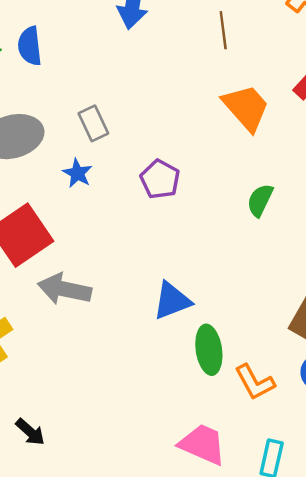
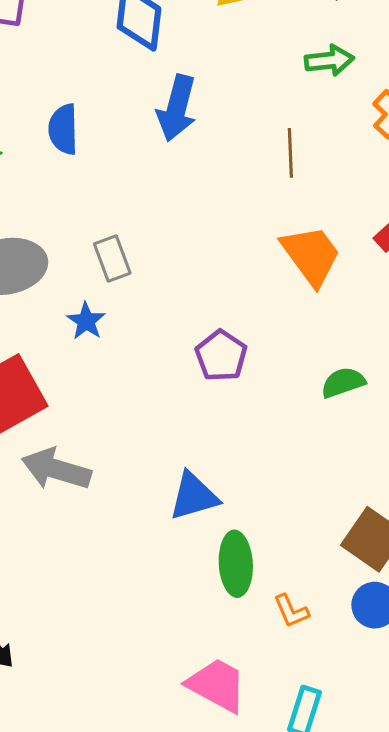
blue semicircle: (30, 46) -> (63, 129), moved
purple pentagon: (160, 179) -> (221, 356), moved
green semicircle: (260, 200) -> (343, 383), moved, turned 40
orange L-shape: (255, 382) -> (291, 611), size x0.7

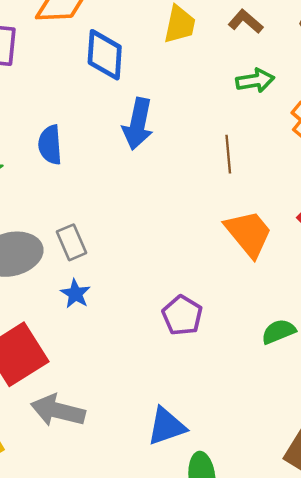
gray rectangle: (112, 258) -> (72, 242), moved

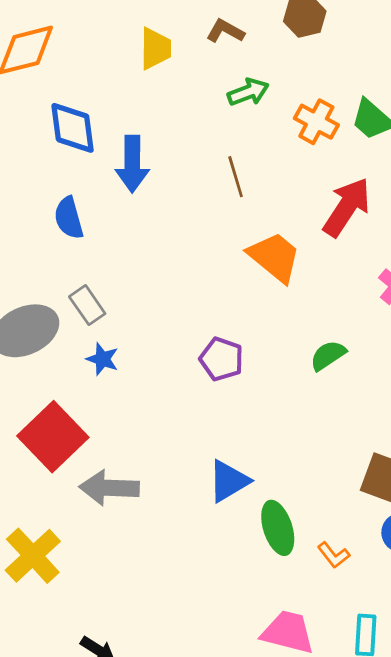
blue diamond: (105, 55) -> (73, 128), moved
blue semicircle: (50, 145) -> (69, 218), moved

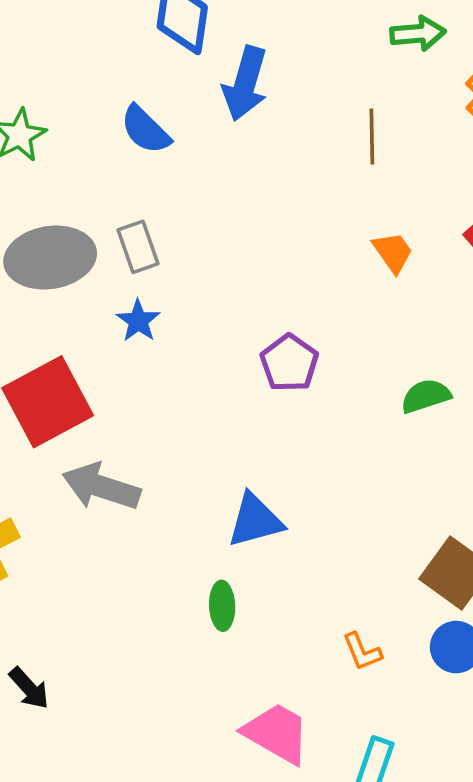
blue semicircle: (69, 218) -> (145, 130), turned -45
orange trapezoid: (275, 257) -> (393, 252), size x0.6
green ellipse: (278, 528) -> (222, 606), moved, size x0.7

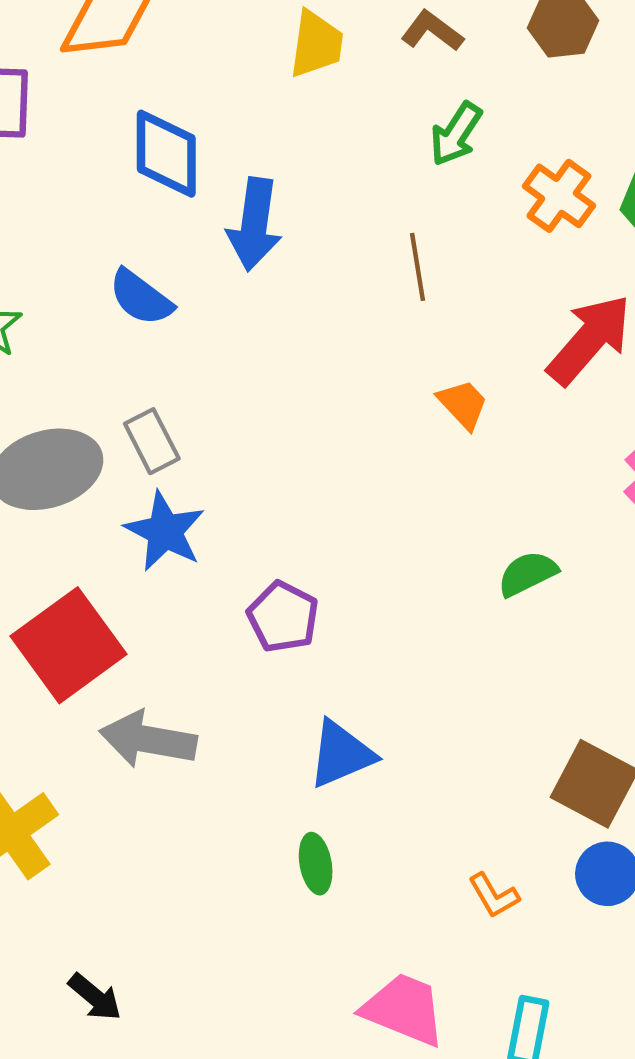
green arrow: (418, 34) -> (456, 134), turned 136
blue star: (138, 321) -> (165, 531), size x1.5
purple pentagon: (289, 363) -> (283, 617), moved

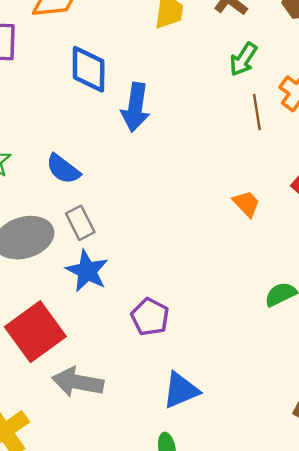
brown line: (418, 267) -> (257, 112), moved
blue semicircle: (141, 297) -> (63, 169), moved

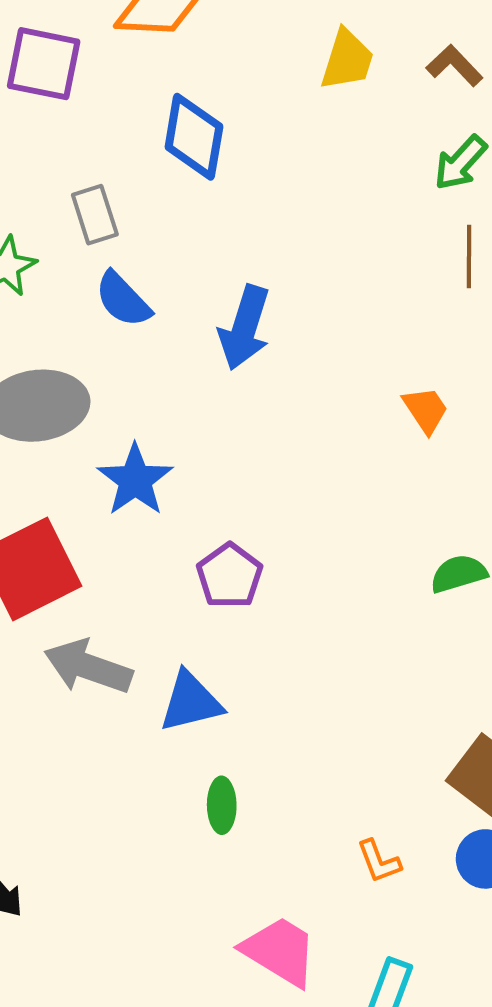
blue arrow: (135, 107) -> (245, 328), moved
gray rectangle: (80, 223) -> (95, 215), moved
blue triangle: (181, 390) -> (191, 702), moved

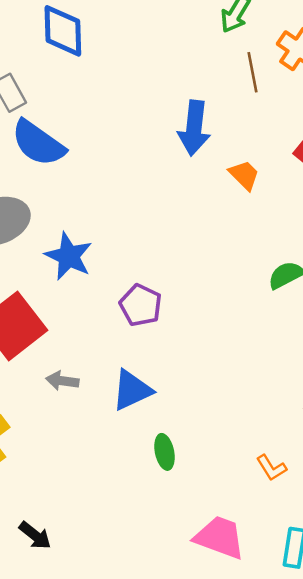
blue semicircle: (123, 299) -> (38, 143), size x1.4
blue arrow: (245, 328) -> (194, 128), moved
gray arrow: (88, 667) -> (62, 381), size x0.6

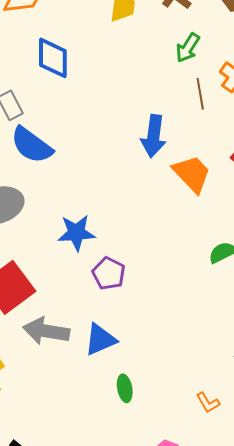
orange trapezoid: (244, 175) -> (192, 174), size x1.6
blue star: (69, 256) -> (76, 233), moved, turned -30
gray arrow: (62, 381) -> (46, 331), size x1.8

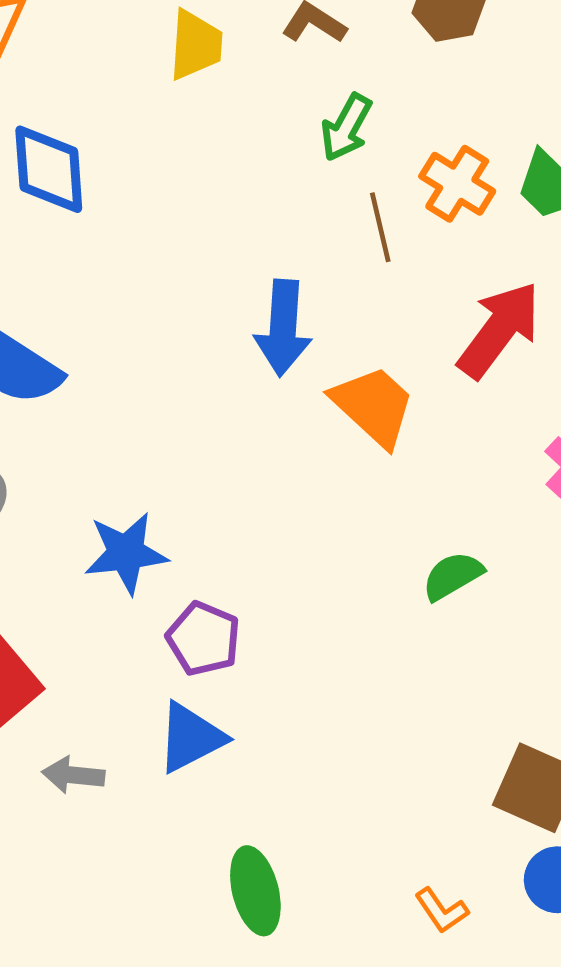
gray arrow: (46, 331) -> (73, 775), size x0.6
blue triangle: (100, 340) -> (191, 737), moved
green ellipse: (125, 388) -> (255, 891), size x1.4

